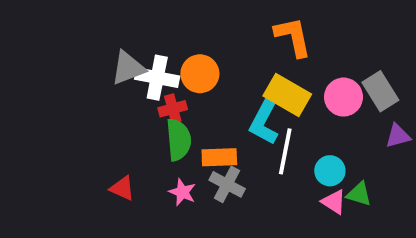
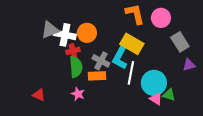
pink circle: (343, 97) -> (161, 18), moved
cyan circle: (330, 171) -> (154, 83), size x1.6
gray cross: (227, 184) -> (101, 61), moved
red triangle: (122, 188) -> (39, 95), moved

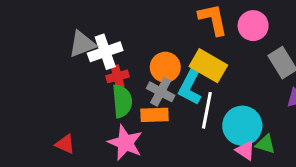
orange circle: (87, 33) -> (165, 67), moved
white cross: (65, 35) -> (105, 52), turned -30
pink star: (78, 94) -> (125, 143), size x1.6

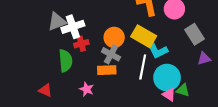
cyan L-shape: (190, 87) -> (156, 49), moved, turned -55
green semicircle: (122, 101) -> (65, 61), moved
pink star: (125, 143) -> (87, 89), size x0.6

